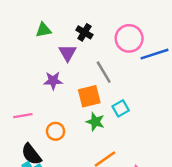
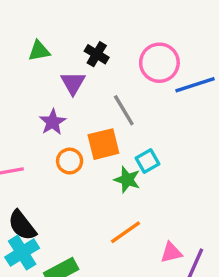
purple star: (53, 81) -> (53, 122), turned -30
green star: (95, 122) -> (127, 180), moved
orange circle: (55, 131) -> (70, 161), moved

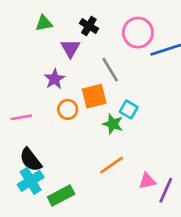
cyan square: (148, 161) -> (129, 109), turned -30

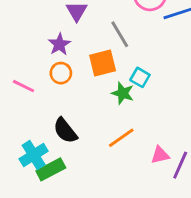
orange circle: (68, 109) -> (61, 73), moved
pink line: (21, 117) -> (24, 86), turned 36
black semicircle: (31, 160) -> (65, 131), moved
green rectangle: (61, 196) -> (51, 169), moved

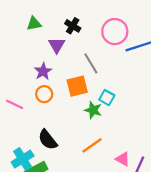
pink triangle: (160, 155) -> (123, 159), turned 42

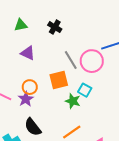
pink circle: (115, 32) -> (92, 61), moved
purple triangle: (57, 45) -> (28, 53), moved, turned -35
purple star: (43, 71) -> (26, 99), moved

